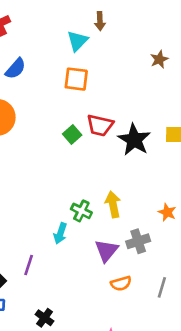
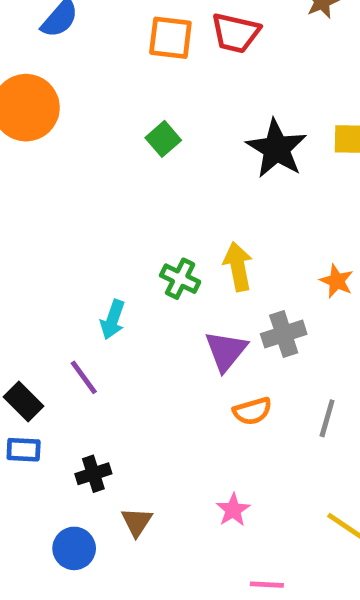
red trapezoid: (100, 125) -> (235, 33), moved
cyan arrow: (60, 233) -> (113, 320), moved
purple line: (29, 265) -> (84, 377), turned -54
black cross: (45, 318) -> (93, 474), moved, turned 36

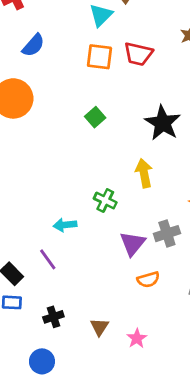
yellow arrow: (238, 267) -> (144, 173), moved
cyan arrow: (113, 320) -> (65, 225), turned 65
brown triangle: (137, 522) -> (99, 327), moved

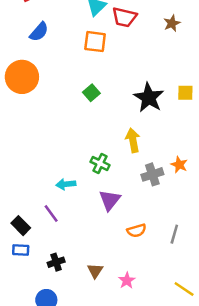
red trapezoid: (138, 54) -> (124, 17), moved
gray cross: (167, 234) -> (152, 174), moved
purple triangle: (132, 244) -> (110, 200), moved

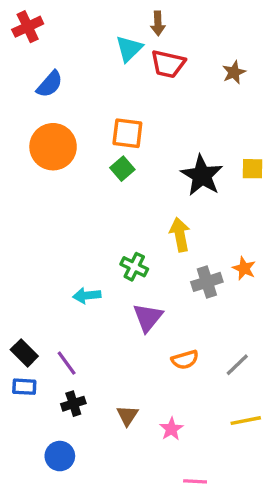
orange square: (95, 42) -> (127, 133), moved
orange circle: (22, 77) -> (53, 147), moved
purple line: (51, 213) -> (67, 363), moved
gray line: (174, 234) -> (237, 365), turned 30
yellow line: (184, 289) -> (246, 421), moved, turned -45

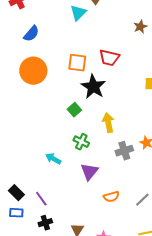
red trapezoid: (168, 64) -> (109, 58), moved
green square: (122, 169) -> (74, 110), moved
black star: (202, 175) -> (93, 87), moved
cyan arrow: (87, 295) -> (53, 159), turned 35

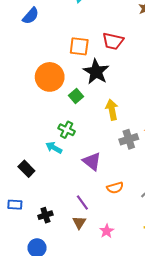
orange circle: (33, 71) -> (50, 77), moved
green cross: (81, 142) -> (67, 130), moved
purple triangle: (89, 172) -> (92, 161), turned -30
black rectangle: (16, 193) -> (26, 169), moved
purple line: (41, 199) -> (82, 203), moved

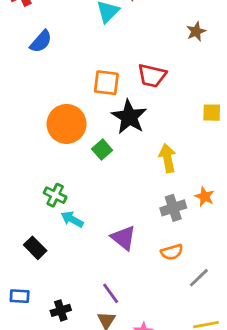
yellow arrow: (112, 110) -> (168, 158), moved
green cross: (67, 130) -> (55, 195), moved
orange semicircle: (115, 188) -> (172, 252), moved

